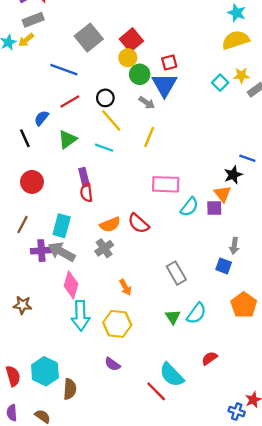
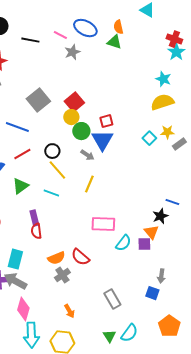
gray cross: (104, 248) -> (62, 275), moved

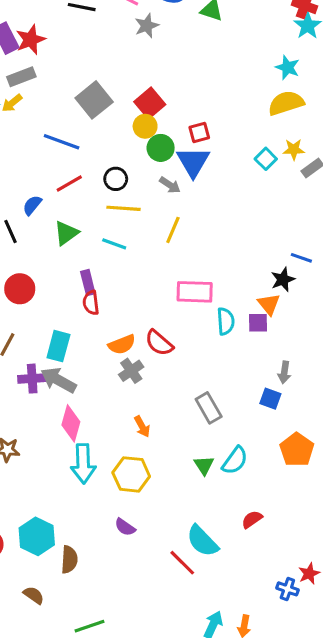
yellow line: (57, 170) -> (123, 208), turned -45
cyan semicircle: (123, 243) -> (226, 321), turned -42

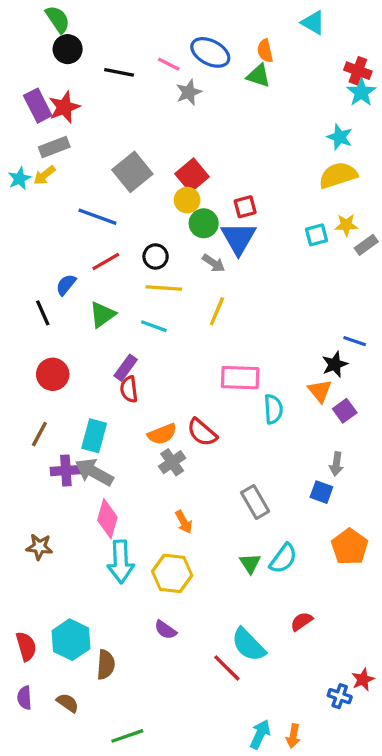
cyan square: (266, 159) -> (316, 235), turned 30
purple rectangle: (88, 283) -> (126, 368), turned 50
purple square: (258, 323) -> (345, 411), moved, turned -35

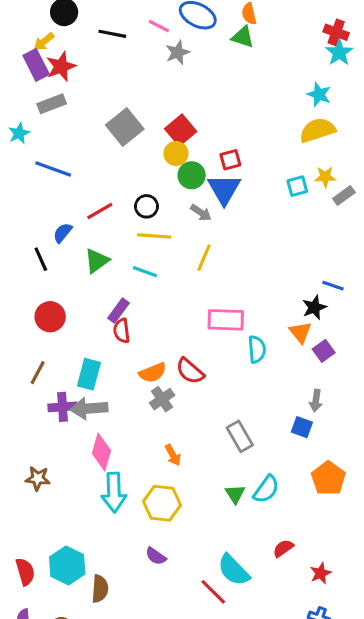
yellow arrow: (44, 175) -> (44, 42), moved
blue line: (97, 217) -> (53, 169), moved
gray arrow: (94, 472) -> (89, 408), turned -33
red star: (363, 680) -> (321, 573), moved

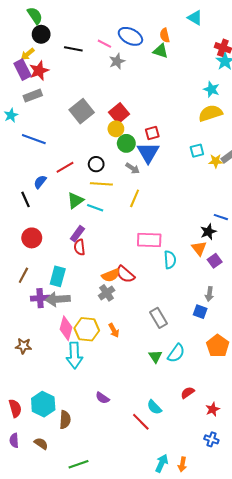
yellow star: (325, 177) -> (216, 161), moved
green triangle: (97, 261) -> (75, 200), moved
orange semicircle: (153, 373) -> (111, 275), moved
yellow hexagon: (162, 503) -> (87, 329), moved
cyan semicircle: (234, 570) -> (154, 407), size x0.7

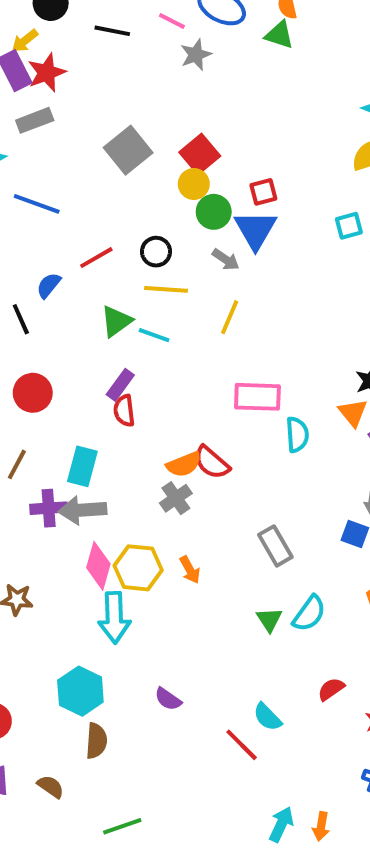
cyan hexagon: (43, 404) -> (80, 691), moved

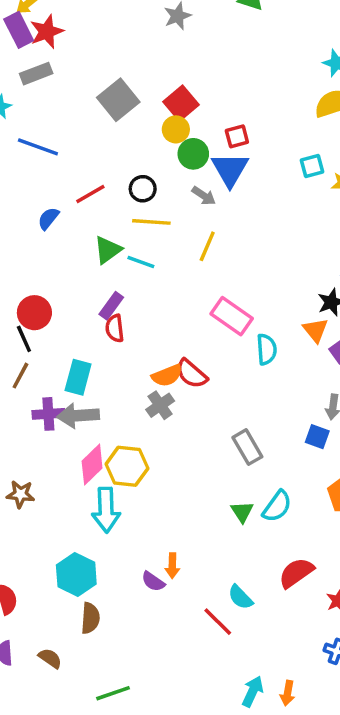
black line: (21, 319) -> (24, 339), moved
pink rectangle: (257, 397) -> (232, 316), turned 33
pink diamond: (98, 566) -> (92, 465), turned 30
orange arrow: (190, 570) -> (172, 566), moved, turned 30
red semicircle: (331, 689) -> (296, 573), size x1.5

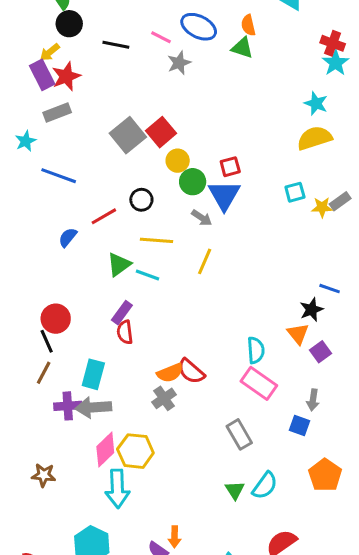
red square: (181, 103) -> (161, 132), moved
black circle: (143, 189) -> (141, 200), moved
pink rectangle: (232, 316) -> (259, 383), moved

